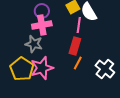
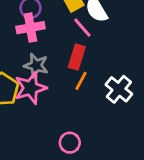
pink line: (79, 25) -> (82, 28), turned -49
gray star: (34, 44) -> (36, 65), moved

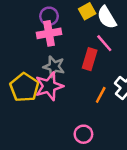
pink line: (82, 28) -> (104, 43), moved
orange line: (81, 81) -> (101, 95), moved

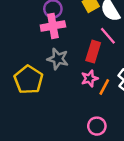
pink star: (49, 86) -> (90, 78), moved, size x0.6
pink circle: (83, 134) -> (97, 126), moved

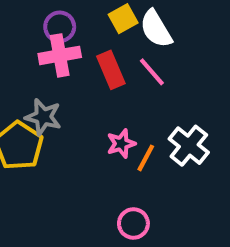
red rectangle: (93, 52) -> (111, 70), moved, turned -40
gray star: (58, 59) -> (43, 117), moved

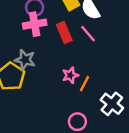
white cross: (189, 146) -> (112, 104), moved

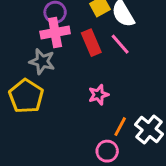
gray star: (25, 60) -> (42, 61), moved
orange line: (85, 84) -> (120, 127), moved

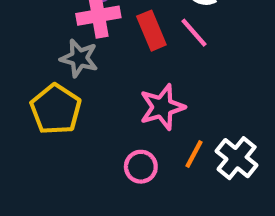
pink star: (98, 95) -> (162, 107), size x1.5
pink circle: (107, 151) -> (141, 167), moved

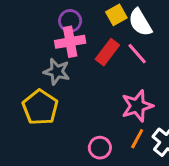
red rectangle: (151, 31) -> (107, 52), turned 60
pink star: (162, 107) -> (137, 106), moved

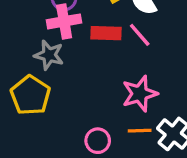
red rectangle: (107, 52) -> (106, 33), turned 55
orange line: (137, 139) -> (140, 131), turned 60

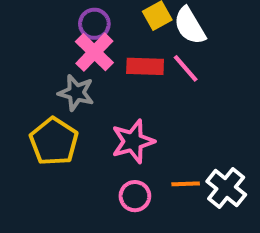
pink cross: (64, 21) -> (94, 52), turned -36
pink star: (140, 94) -> (133, 141), moved

